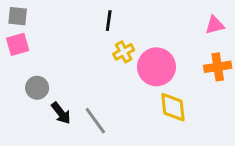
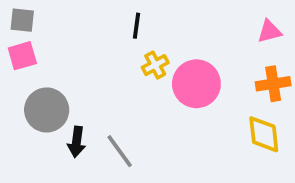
gray circle: (37, 88) -> (47, 110), size x1.5
yellow diamond: (173, 107) -> (264, 134), moved
black arrow: (61, 113) -> (77, 142), turned 45

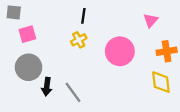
pink triangle: (269, 31) -> (151, 20), moved, turned -35
pink square: (22, 56) -> (27, 34), moved
yellow cross: (155, 65) -> (79, 40), moved

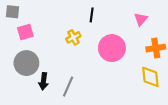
black line: (83, 16) -> (92, 15), moved
gray line: (73, 92) -> (68, 87), turned 60

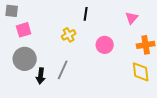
pink circle: (112, 48) -> (105, 45), size x0.7
gray line: (68, 87) -> (63, 70), moved

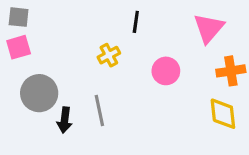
pink triangle: (132, 18) -> (209, 28), size x1.5
pink square: (24, 30) -> (19, 47), moved
gray line: (63, 70) -> (99, 111), turned -36

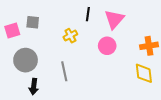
gray square: (19, 17) -> (33, 22), moved
pink triangle: (209, 28) -> (114, 19), moved
black arrow: (64, 120) -> (34, 87), moved

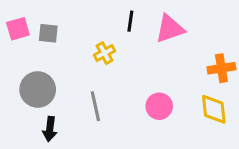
pink triangle: (114, 19) -> (170, 29), turned 30
pink square: (12, 30) -> (18, 29), moved
pink circle: (107, 46) -> (159, 106), moved

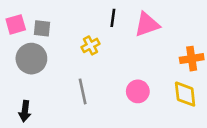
gray circle: (38, 89) -> (31, 59), moved
black arrow: (50, 129) -> (25, 111), moved

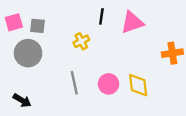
pink circle: (138, 91) -> (109, 84), moved
yellow diamond: (185, 94) -> (138, 85), moved
black arrow: (25, 111) -> (22, 100), turned -66

